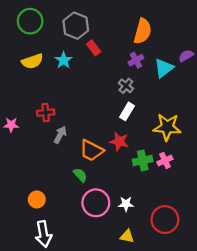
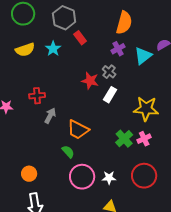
red star: (119, 142) -> (90, 81), moved
green cross: (143, 160) -> (124, 139), turned -30
red circle: (165, 220) -> (144, 176), moved

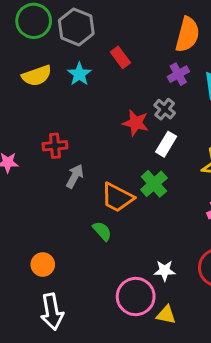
gray hexagon: (64, 18) -> (76, 27), moved
green cross: (124, 139) -> (154, 184), moved
pink circle: (82, 177) -> (136, 296), moved

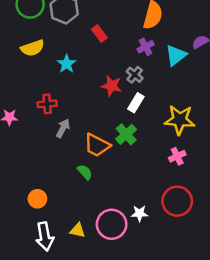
cyan star: (79, 74) -> (67, 64), moved
white star: (165, 271) -> (140, 213), moved
yellow triangle: (166, 315) -> (78, 230), moved

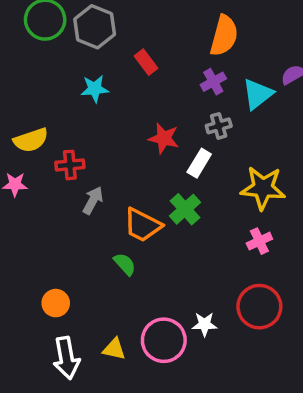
yellow semicircle: (33, 48) -> (31, 140), moved
cyan star: (67, 64) -> (95, 89), moved, turned 30
gray cross: (135, 75) -> (219, 126), moved, turned 35

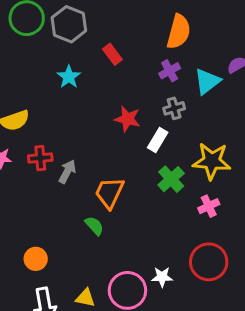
cyan star: (95, 89) -> (69, 77), turned -30
red cross: (70, 165) -> (40, 158), moved
green cross: (185, 209) -> (171, 179), moved
orange trapezoid: (143, 225) -> (109, 193), turned 88

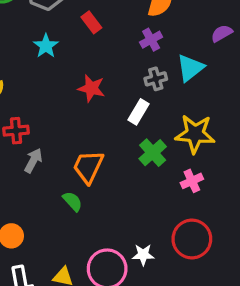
cyan triangle: (207, 81) -> (190, 68), moved
red star: (127, 119) -> (91, 88), moved
gray arrow: (67, 172) -> (33, 161), moved

